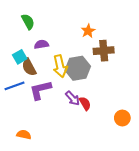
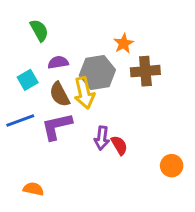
brown semicircle: (29, 67) -> (60, 94), moved
gray hexagon: (78, 68) -> (97, 73), moved
purple arrow: (73, 98) -> (102, 138), turned 49

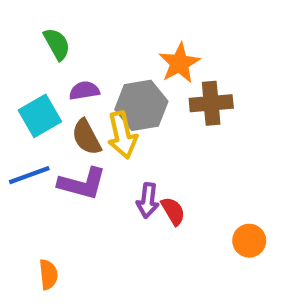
orange star: (124, 43) -> (179, 63), size x1.4
cyan square: (28, 80) -> (40, 116), size x1.4
purple L-shape: (57, 126) -> (82, 184), turned -152
orange semicircle: (33, 189) -> (48, 274), turned 72

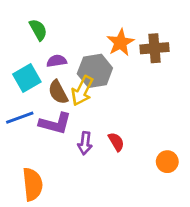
brown cross: (211, 103) -> (154, 48), moved
yellow arrow: (122, 135) -> (82, 91), turned 40
purple arrow: (148, 201) -> (85, 143), moved
orange semicircle: (48, 274) -> (33, 184), size x1.6

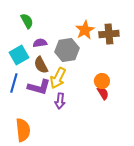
yellow arrow: (82, 91) -> (58, 78), moved
blue line: (20, 118) -> (14, 83), turned -54
red semicircle: (116, 142) -> (103, 93), moved
orange circle: (167, 162) -> (102, 81), moved

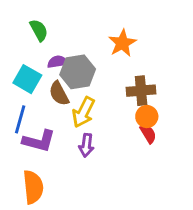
brown cross: (109, 34) -> (141, 91), moved
gray hexagon: (67, 50) -> (78, 72), moved
cyan square: (19, 55) -> (27, 79), turned -30
purple L-shape: (39, 87) -> (39, 141), moved

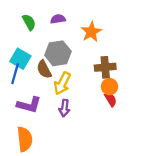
purple semicircle: (58, 62) -> (58, 19), moved
blue line: (20, 119) -> (15, 74), moved

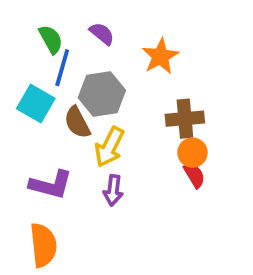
purple semicircle: (58, 19) -> (102, 34), turned 48
blue line: (15, 74) -> (62, 68), moved

